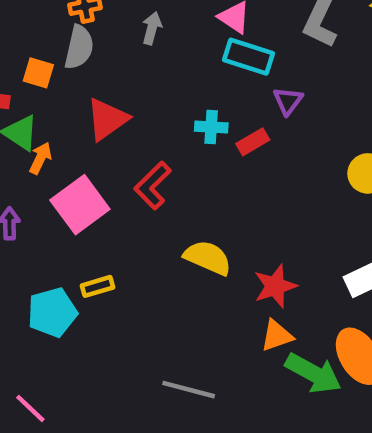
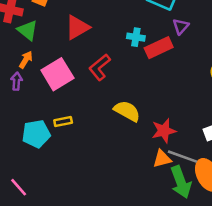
red rectangle: (253, 142) -> (159, 48), size x1.5
orange arrow: (40, 158) -> (26, 60), moved
green arrow: (313, 373) -> (181, 182), turned 36
gray line: (189, 390) -> (182, 157), moved

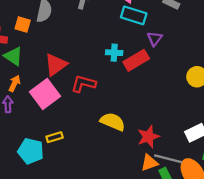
red triangle: (77, 27) -> (56, 65), moved
red L-shape: (100, 67) -> (83, 84), turned 60
cyan pentagon: (36, 134) -> (31, 151), turned 30

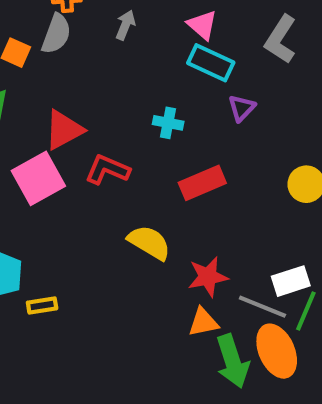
red rectangle: (136, 60) -> (202, 183), moved
yellow rectangle: (55, 137) -> (42, 305), moved
gray line: (168, 159) -> (262, 307), moved

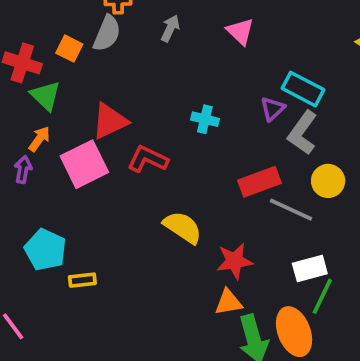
gray L-shape: (281, 39) -> (302, 133), moved
cyan rectangle: (211, 63) -> (303, 89), moved
red rectangle: (202, 183) -> (260, 182), moved
gray line: (262, 307) -> (291, 210), moved

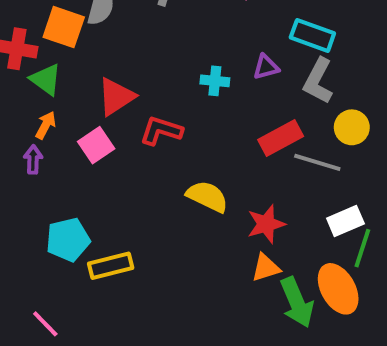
orange square: (69, 49) -> (64, 27), size x1.5
purple triangle: (273, 109) -> (266, 67), moved, turned 36
pink square: (84, 164) -> (96, 145), size x0.7
cyan pentagon: (45, 250) -> (68, 240), turned -30
yellow rectangle: (82, 280) -> (111, 266), size x1.5

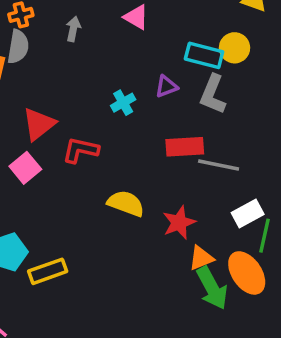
cyan cross: (215, 81) -> (123, 103), turned -30
yellow circle: (352, 127) -> (235, 48), moved
red rectangle: (281, 138) -> (185, 147), turned 30
orange triangle: (266, 268) -> (201, 258), moved

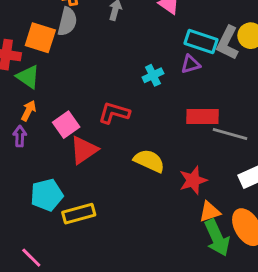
cyan rectangle: (204, 55) -> (201, 42), moved
gray L-shape: (213, 94) -> (228, 43), moved
red triangle: (39, 124) -> (84, 150), moved

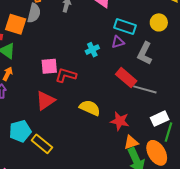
gray L-shape: (228, 43) -> (145, 53), moved
red rectangle: (202, 116) -> (126, 78), turned 40
pink square: (66, 125) -> (49, 66), moved, turned 30
red star: (193, 180) -> (120, 121), turned 30
yellow rectangle: (79, 214) -> (42, 144), turned 55

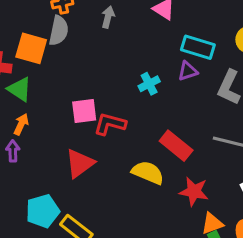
red rectangle: (126, 78) -> (176, 146), moved

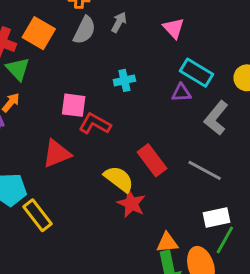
gray semicircle: (59, 31) -> (84, 30), moved
cyan cross: (149, 84) -> (124, 80), moved
red star: (194, 191) -> (131, 204), moved

